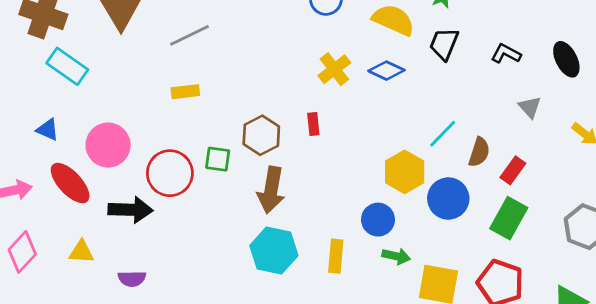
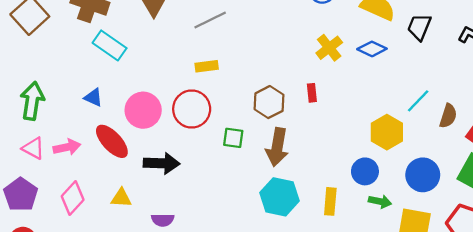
green square: (218, 159) -> (233, 138), moved
red circle: (170, 173) -> (192, 109), moved
blue circle: (448, 198) -> (423, 175), moved

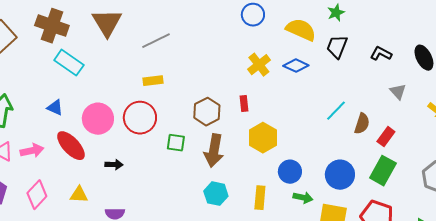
yellow hexagon: (387, 132) -> (263, 138), moved
black arrow: (162, 163) -> (114, 165), size x0.6
cyan hexagon: (279, 197) -> (216, 194), size x0.7

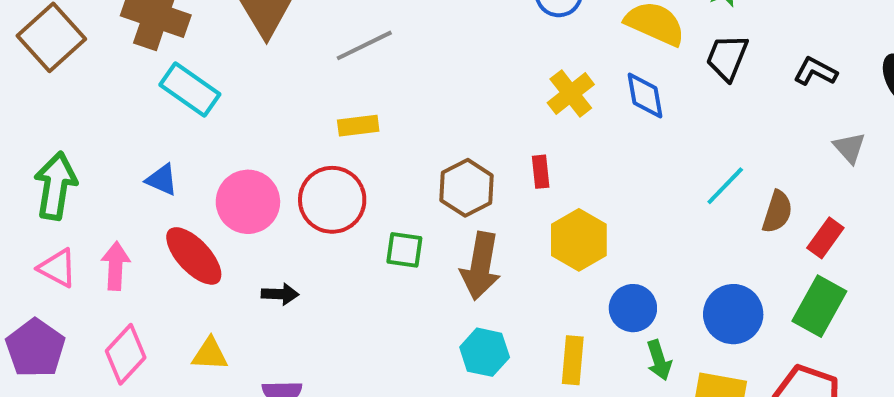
blue diamond: (296, 66) -> (645, 96), turned 55
pink arrow: (32, 151) -> (116, 266), turned -75
green arrow: (303, 198) -> (659, 360), turned 60

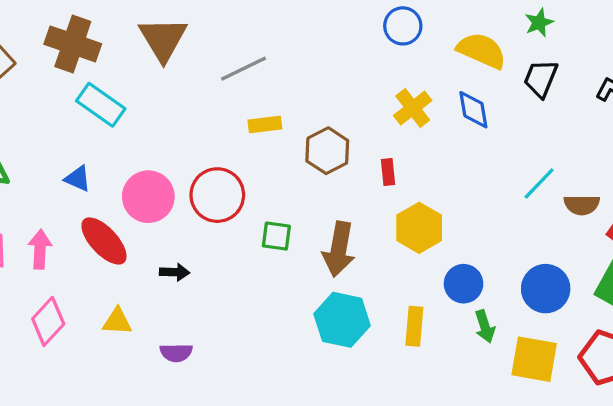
yellow rectangle: (358, 126) -> (265, 124), moved
brown hexagon: (467, 188) -> (327, 151), moved
brown semicircle: (777, 212) -> (582, 205), turned 72
cyan hexagon: (485, 352) -> (342, 320), size x1.4

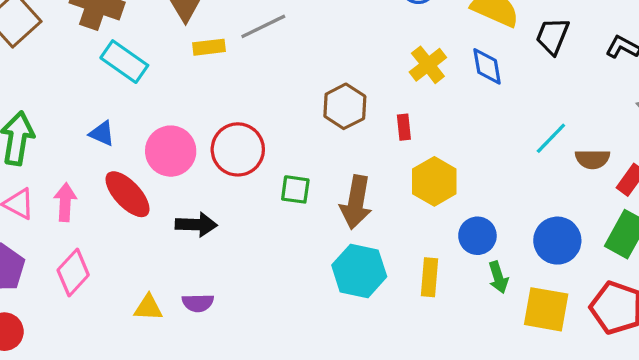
yellow rectangle: (265, 124) -> (209, 47), moved
black arrow: (175, 272) -> (196, 225), size x1.4
yellow triangle: (117, 321) -> (148, 308), moved

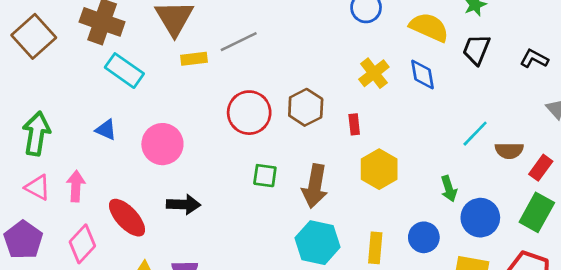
red circle: (238, 149) -> (249, 113), moved
red ellipse: (128, 194) -> (127, 218), moved
blue circle: (477, 236) -> (424, 237), moved
green arrow: (498, 277) -> (449, 189), moved

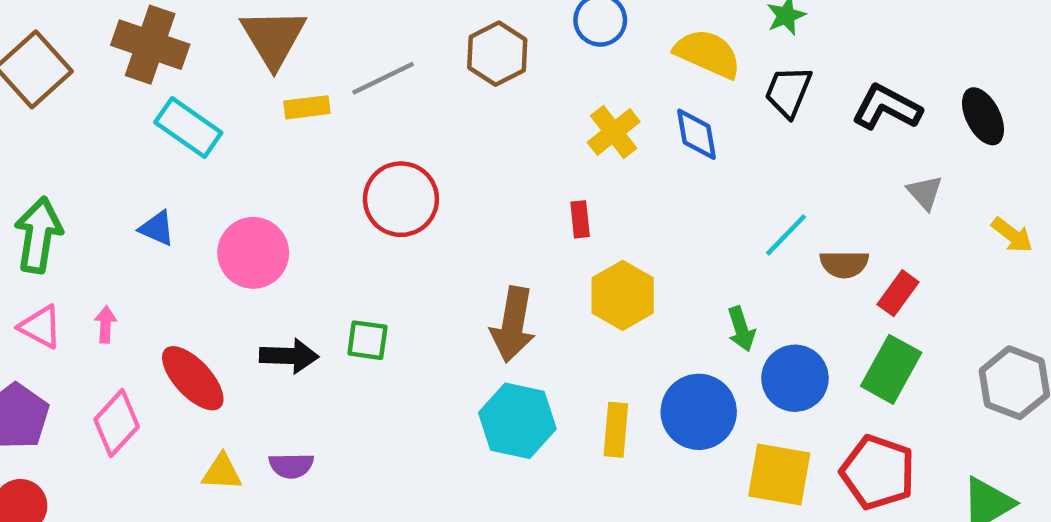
black L-shape: (534, 59) -> (887, 107), size x1.4
brown hexagon: (306, 107) -> (497, 54), moved
green square: (265, 176) -> (367, 340), moved
pink arrow: (76, 186) -> (105, 325), size x0.7
blue circle: (424, 237) -> (699, 412), size x1.4

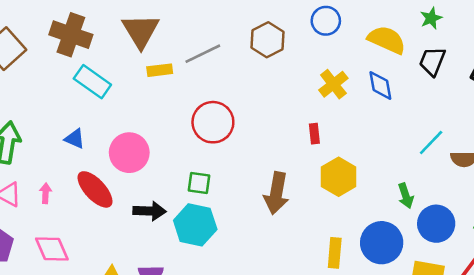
green square: (367, 340) -> (199, 183), moved
red ellipse: (193, 378) -> (95, 189), moved
cyan hexagon: (517, 421) -> (195, 225), moved
pink diamond: (117, 423) -> (52, 249), turned -66

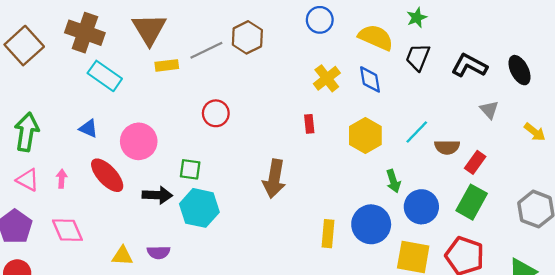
brown hexagon: (267, 40) -> (247, 37), moved
red circle: (213, 122) -> (216, 113), size x0.7
yellow hexagon: (339, 177) -> (365, 136), moved
green square: (199, 183) -> (190, 169), moved

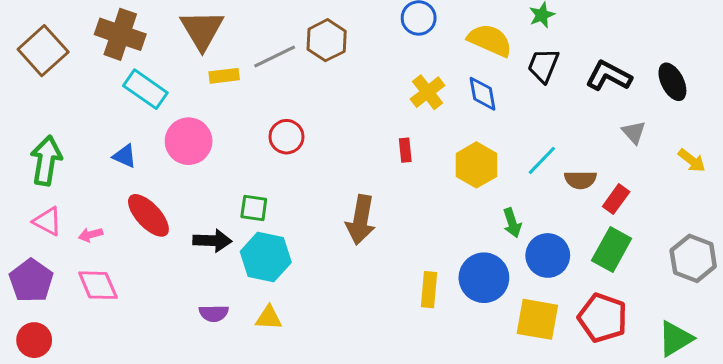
pink circle: (139, 141) -> (189, 141), moved
pink arrow: (62, 179) -> (91, 235), moved, turned -108
yellow triangle: (122, 256) -> (269, 318), moved

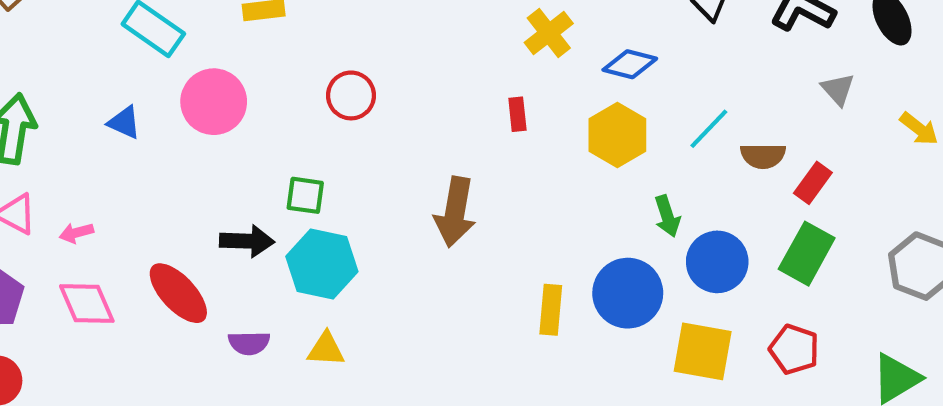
blue diamond: (482, 94) -> (630, 64), moved, turned -66
red ellipse: (148, 215) -> (178, 293), moved
red pentagon: (603, 318) -> (794, 349), size x0.7

